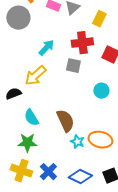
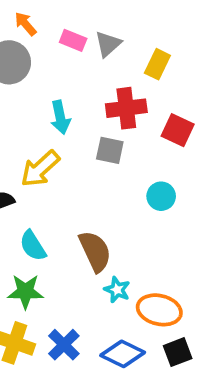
cyan arrow: (46, 48) -> (60, 117), turned 126
orange ellipse: (100, 140) -> (159, 310), moved

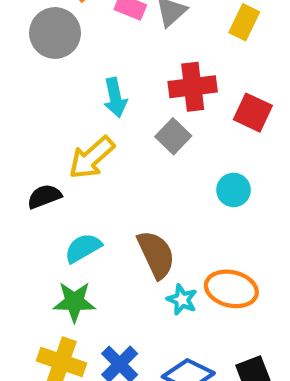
yellow rectangle: (157, 64) -> (244, 22), moved
gray square: (110, 150) -> (173, 136), turned 32
cyan semicircle: (33, 246) -> (83, 248), turned 92
orange ellipse: (159, 310) -> (231, 289), moved

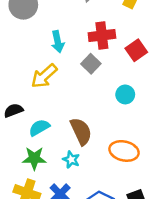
red square: (253, 113) -> (136, 50), turned 30
black semicircle: (44, 196) -> (13, 110), moved
cyan star: (182, 300) -> (71, 160), moved

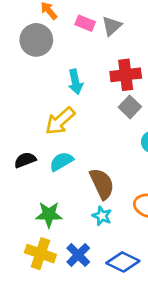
gray square: (91, 64) -> (130, 107), moved
cyan semicircle: (39, 128) -> (61, 161), moved
cyan star: (71, 160) -> (102, 216), moved

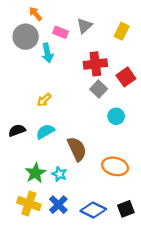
pink rectangle: (85, 23) -> (60, 32), moved
cyan arrow: (75, 82) -> (47, 53), moved
yellow arrow: (60, 121) -> (44, 100), size x0.6
green star: (49, 214) -> (35, 173), turned -30
cyan star: (102, 216) -> (59, 174), moved

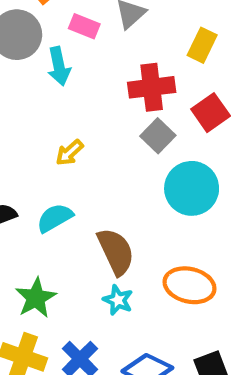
yellow rectangle: (122, 31) -> (202, 45), moved
yellow arrow: (44, 100) -> (69, 153), moved
cyan circle: (116, 116) -> (192, 188), size x1.6
cyan star: (59, 174) -> (118, 300), moved

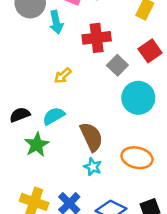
red cross: (152, 87) -> (97, 38), moved
green star: (36, 298) -> (37, 145), moved

